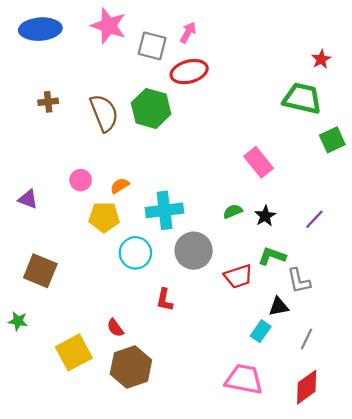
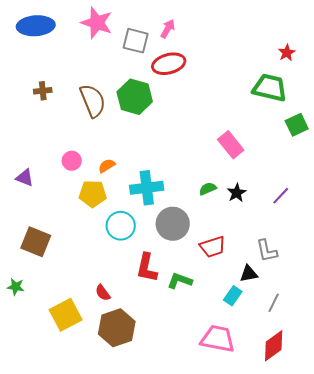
green L-shape: (272, 256) -> (180, 281), moved
red L-shape: (164, 300) -> (147, 268), size x1.4

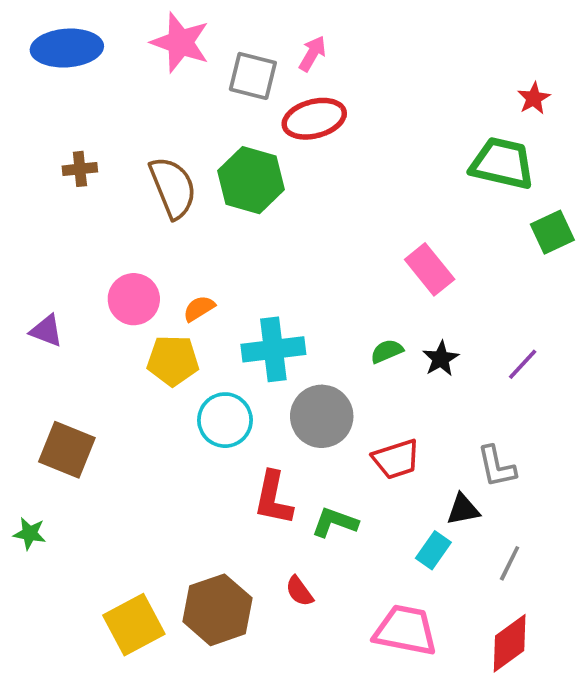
pink circle: (72, 161) -> (134, 299), size x1.4
red semicircle: (103, 293) -> (299, 591), moved
yellow square: (66, 315) -> (134, 625), moved

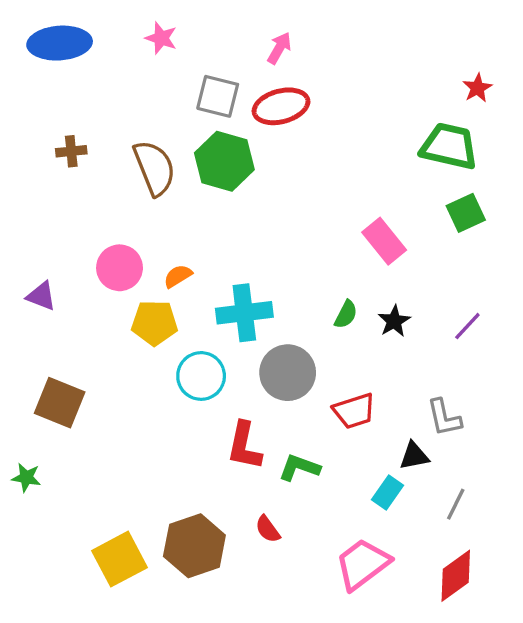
pink star: (180, 42) -> (161, 38), size x0.6
gray square: (253, 76) -> (218, 96), moved
green square: (552, 232) -> (466, 213), moved
green semicircle: (387, 351) -> (346, 314), turned 140
pink trapezoid: (405, 630) -> (363, 564), turned -48

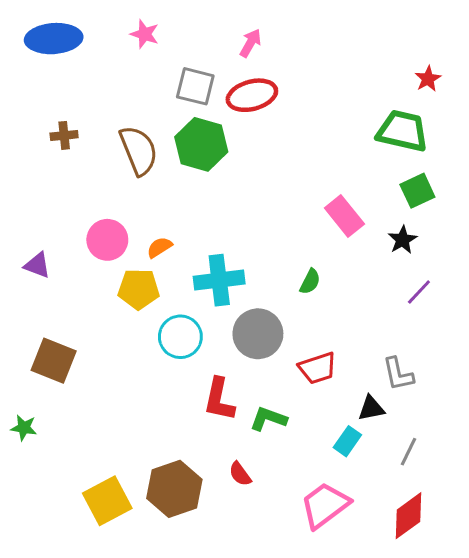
black star: (394, 321) -> (403, 240), moved

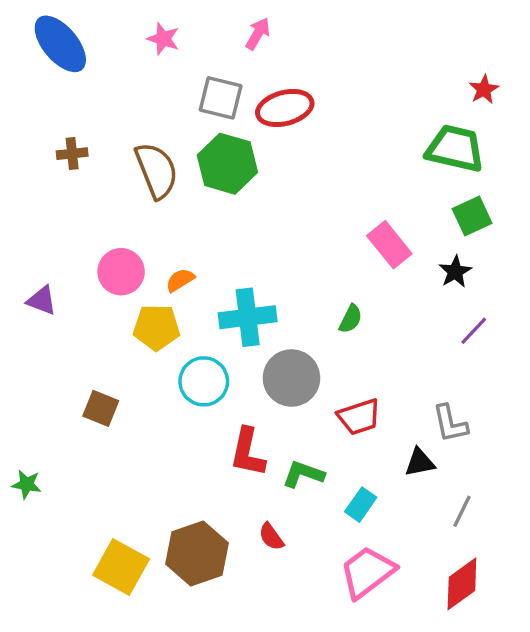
blue ellipse: (54, 39) -> (60, 44), turned 54
pink arrow: (250, 43) -> (258, 34), moved
brown square: (54, 361) -> (101, 408), moved, size x0.7
cyan rectangle: (347, 441) -> (361, 505), moved
yellow square: (107, 501) -> (121, 567), turned -33

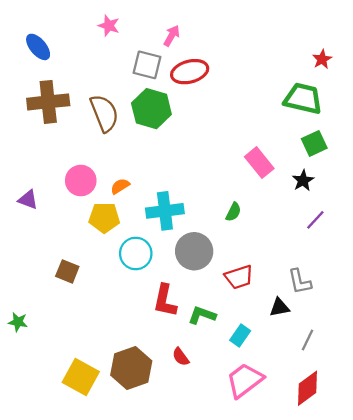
pink arrow: (258, 34) -> (172, 36), moved
blue ellipse: (60, 44) -> (38, 47), moved, size x0.7
brown cross: (72, 154) -> (48, 102), size x2.0

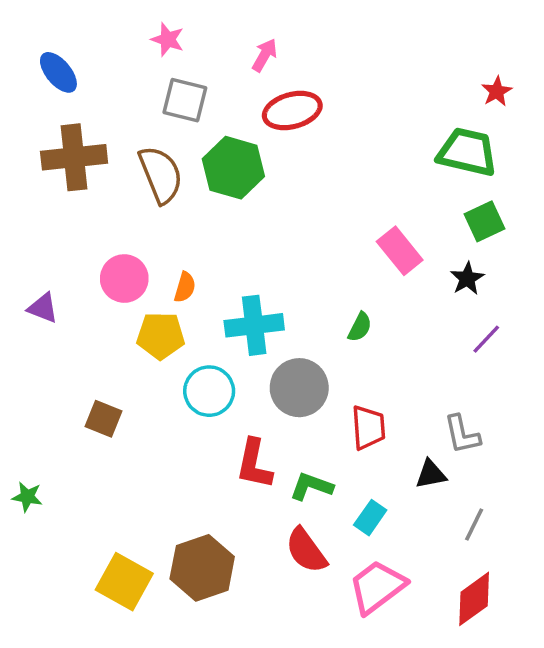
gray square: (147, 65) -> (185, 100), moved
orange semicircle: (120, 186) -> (185, 287), turned 138
red trapezoid: (239, 277) -> (368, 427), turned -76
red semicircle: (181, 357) -> (306, 550), moved, size x1.6

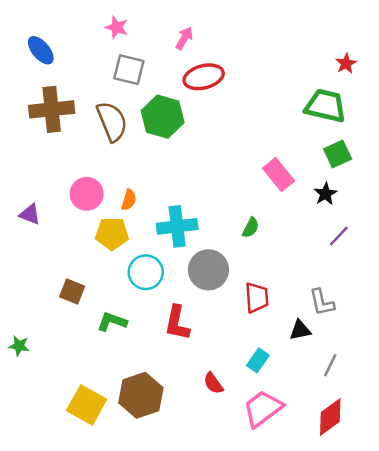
green L-shape: (311, 486) -> (112, 322), moved
red semicircle: (306, 550) -> (213, 383), size x0.7

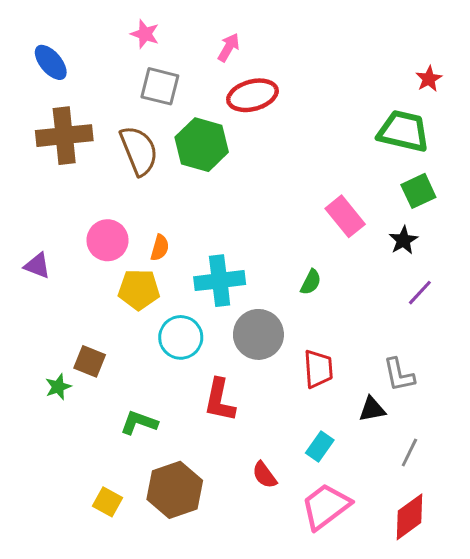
green L-shape: (112, 322) -> (139, 423), moved
green star: (19, 346) -> (58, 387), moved, turned -30
yellow square: (87, 405) -> (108, 502), size x0.6

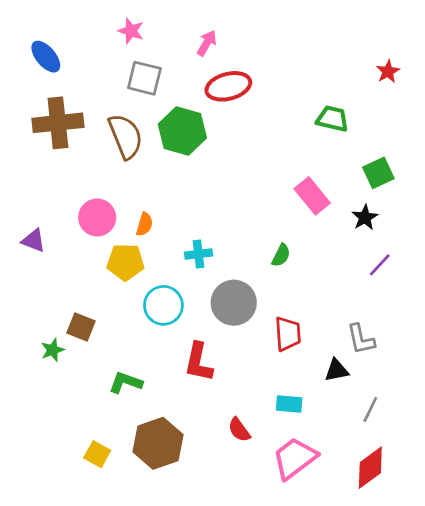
green trapezoid: (403, 131) -> (332, 119), moved, size x0.7
cyan cross: (220, 281) -> (199, 254), size x0.6
cyan rectangle: (320, 447) -> (289, 404), turned 60

